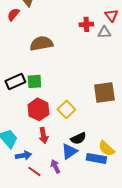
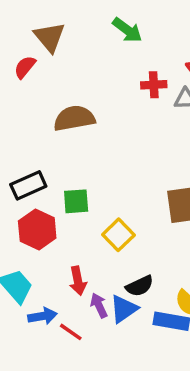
green square: (34, 81) -> (76, 201), moved
red hexagon: (38, 109) -> (37, 230), moved
purple arrow: (55, 166) -> (99, 305), moved
red line: (34, 171) -> (71, 332), moved

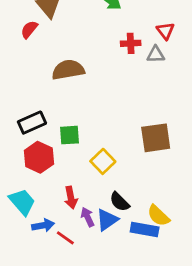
black semicircle: (140, 286) -> (120, 202), turned 70

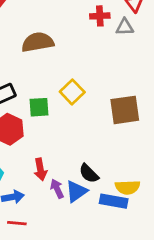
yellow square: (103, 161) -> (72, 92), moved
yellow semicircle: (158, 216) -> (127, 187), turned -45
red line: (65, 238) -> (17, 223), moved, turned -30

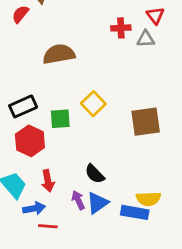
red arrow: (40, 169) -> (48, 181), moved
black semicircle: (89, 173) -> (95, 174), moved
red line: (17, 223) -> (48, 226), moved

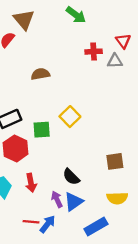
brown semicircle: (59, 54) -> (40, 74), size x0.7
brown square: (146, 122) -> (115, 161), moved, size x0.7
blue arrow: (34, 208) -> (47, 224), moved, turned -42
blue rectangle: (135, 212) -> (96, 226), moved, turned -40

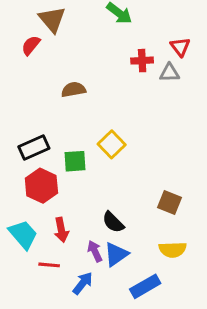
brown square: (115, 161) -> (170, 202), turned 30
red line: (31, 222) -> (49, 265), moved

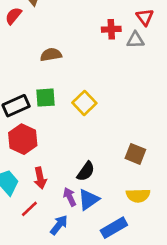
green square: (75, 161) -> (46, 98), moved
black semicircle: (113, 222) -> (86, 171), turned -100
red line: (49, 265) -> (29, 209), turned -48

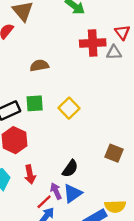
red cross: (111, 29) -> (93, 43), size x1.5
yellow semicircle: (138, 195) -> (115, 206), moved
red line: (29, 209) -> (44, 202), moved

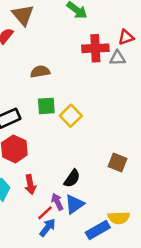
red triangle: (122, 32) -> (126, 37), turned 49
green square: (35, 103) -> (46, 106), moved

